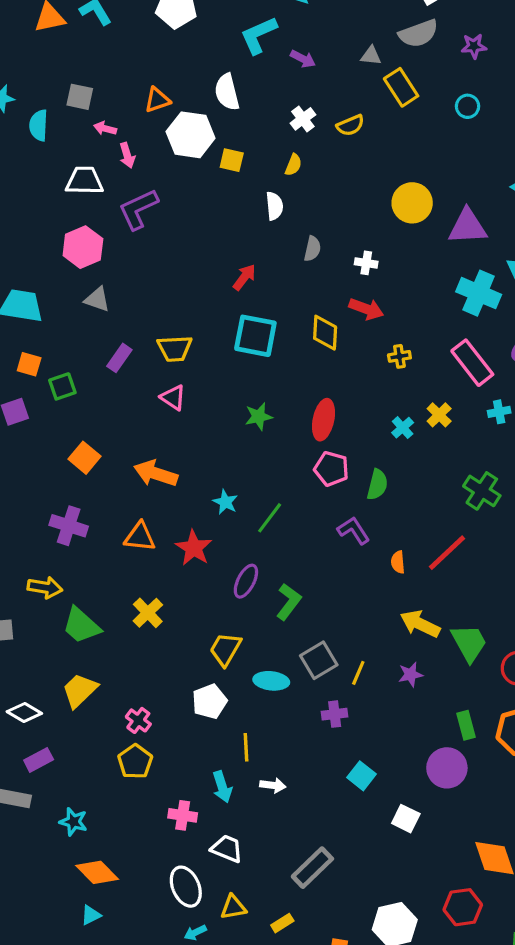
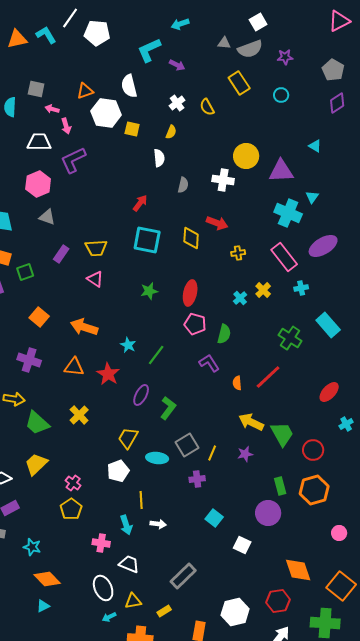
gray triangle: (371, 56) -> (224, 43), moved
yellow semicircle: (350, 125) -> (207, 107), turned 84
white cross: (366, 263) -> (223, 180), moved, size x1.5

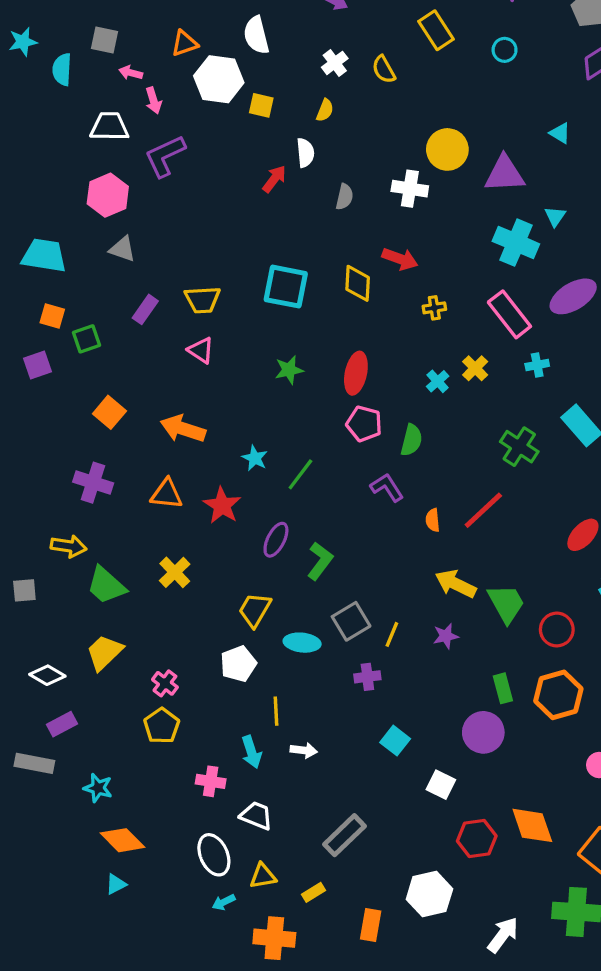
red arrow: (140, 203) -> (274, 179), moved
red hexagon: (278, 601) -> (477, 838), moved

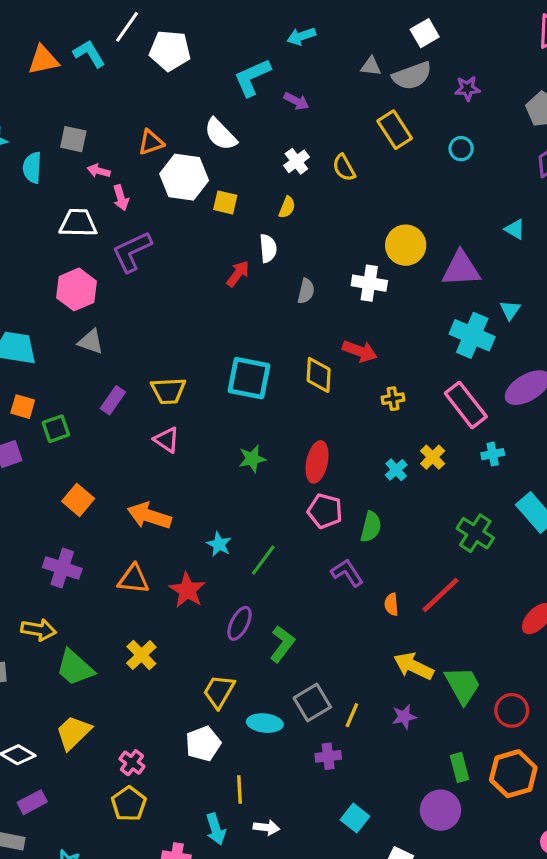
white semicircle: (256, 35) -> (221, 134), turned -30

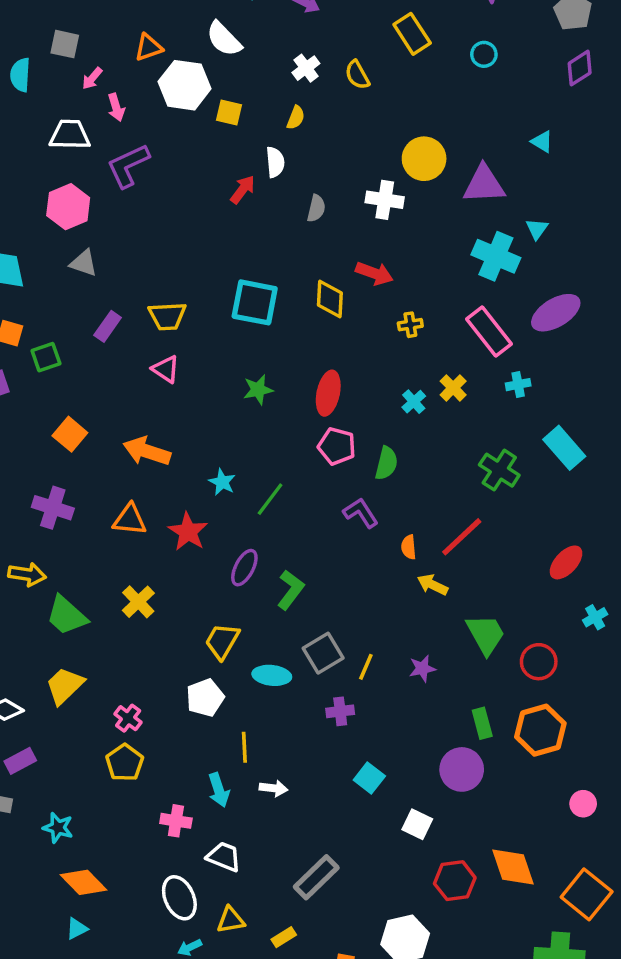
pink arrow: (99, 171) -> (92, 78), turned -65
yellow arrow: (414, 666) -> (433, 585), moved, size x0.7

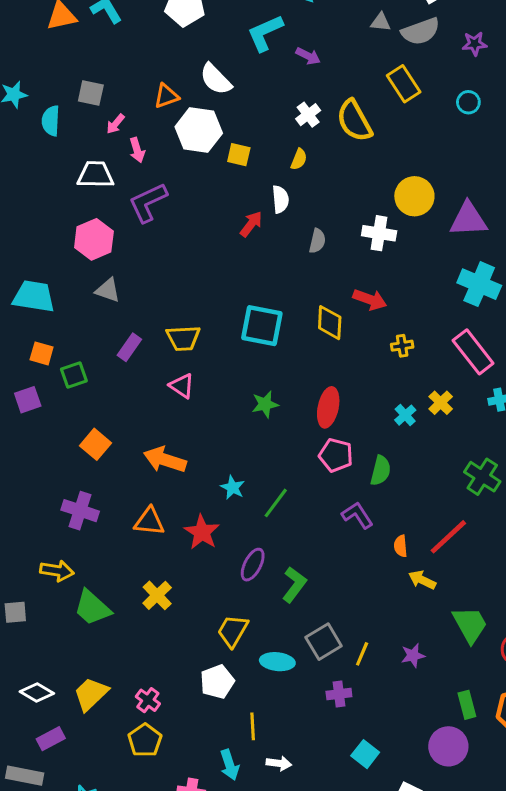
white semicircle: (224, 39) -> (216, 79), moved
yellow semicircle: (357, 75) -> (354, 121), size x1.6
yellow trapezoid: (65, 686) -> (91, 694), moved

